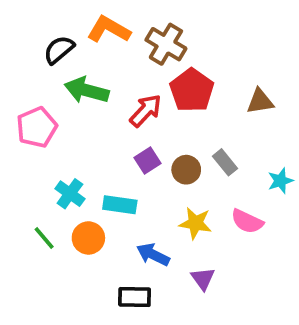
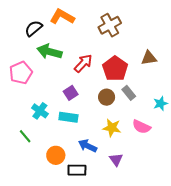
brown cross: (166, 44) -> (110, 25), moved, turned 30
red pentagon: (192, 90) -> (115, 69), moved
purple square: (147, 160) -> (71, 93), moved
orange circle: (88, 238) -> (56, 155), moved

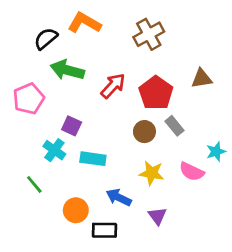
purple square: (71, 93) -> (72, 126), moved, turned -32
cyan star: (160, 103) -> (216, 152), moved

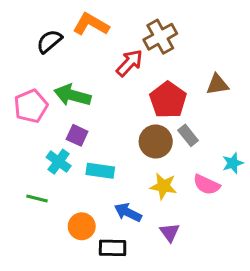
green arrow: (67, 70) -> (72, 95), moved
red arrow: (113, 86) -> (129, 63), moved
brown circle: (144, 132) -> (156, 141), size x1.4
green line: (34, 184) -> (37, 199), turned -36

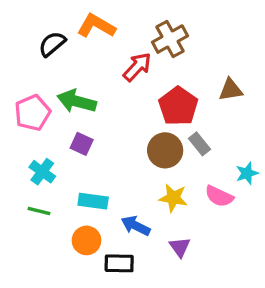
cyan cross: (59, 162) -> (42, 172), moved
cyan rectangle: (100, 171) -> (93, 201), moved

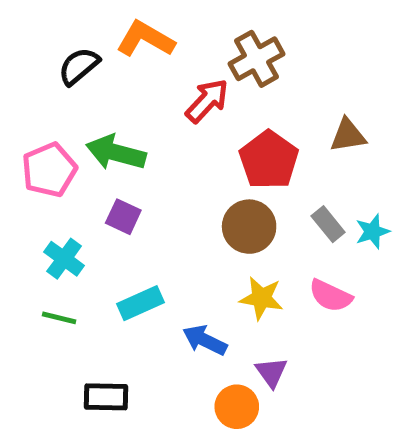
gray rectangle: (199, 144) -> (328, 224), moved
cyan star: (247, 173) -> (372, 232), moved
cyan rectangle: (93, 201) -> (141, 303), turned -32
orange circle: (86, 240) -> (237, 407), moved
black rectangle: (119, 263) -> (106, 397), moved

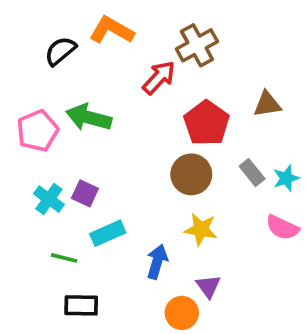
purple square: (123, 217) -> (85, 193), moved
pink semicircle: (331, 296) -> (282, 228), moved
green line: (59, 318) -> (64, 258), moved
blue arrow: (205, 340) -> (157, 262), turned 80

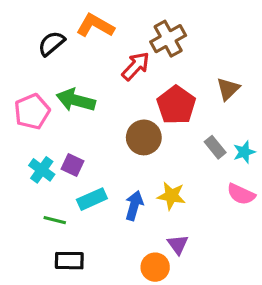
brown triangle: (267, 104) -> (228, 89), turned -35
brown circle: (191, 174) -> (144, 137), moved
blue arrow: (157, 262) -> (134, 206), moved

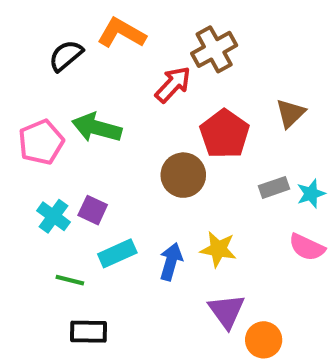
gray rectangle: (215, 147) -> (274, 187), turned -70
purple triangle: (178, 244) -> (227, 311), size x1.4
orange circle: (155, 267) -> (264, 340), moved

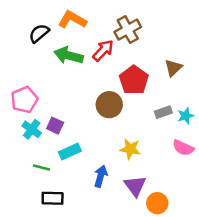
green arrow: (97, 128) -> (69, 55), moved
pink pentagon: (41, 142) -> (24, 100), moved
blue arrow: (171, 262) -> (101, 176), moved

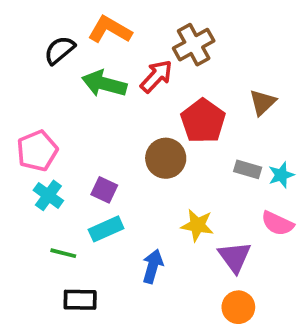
gray rectangle: (163, 112) -> (248, 169), turned 35
purple square: (55, 126) -> (104, 190), moved
purple triangle: (135, 186) -> (235, 257), moved

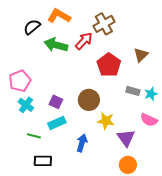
brown circle: (166, 158) -> (89, 100), moved

